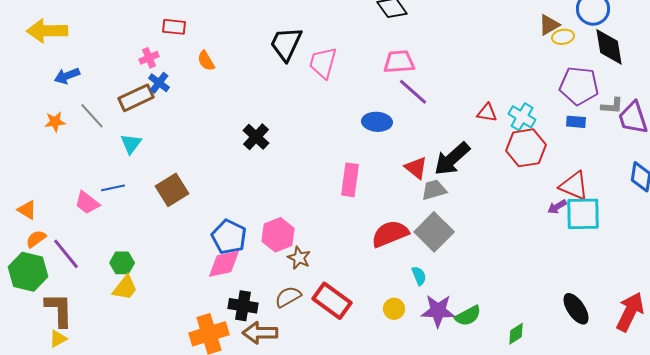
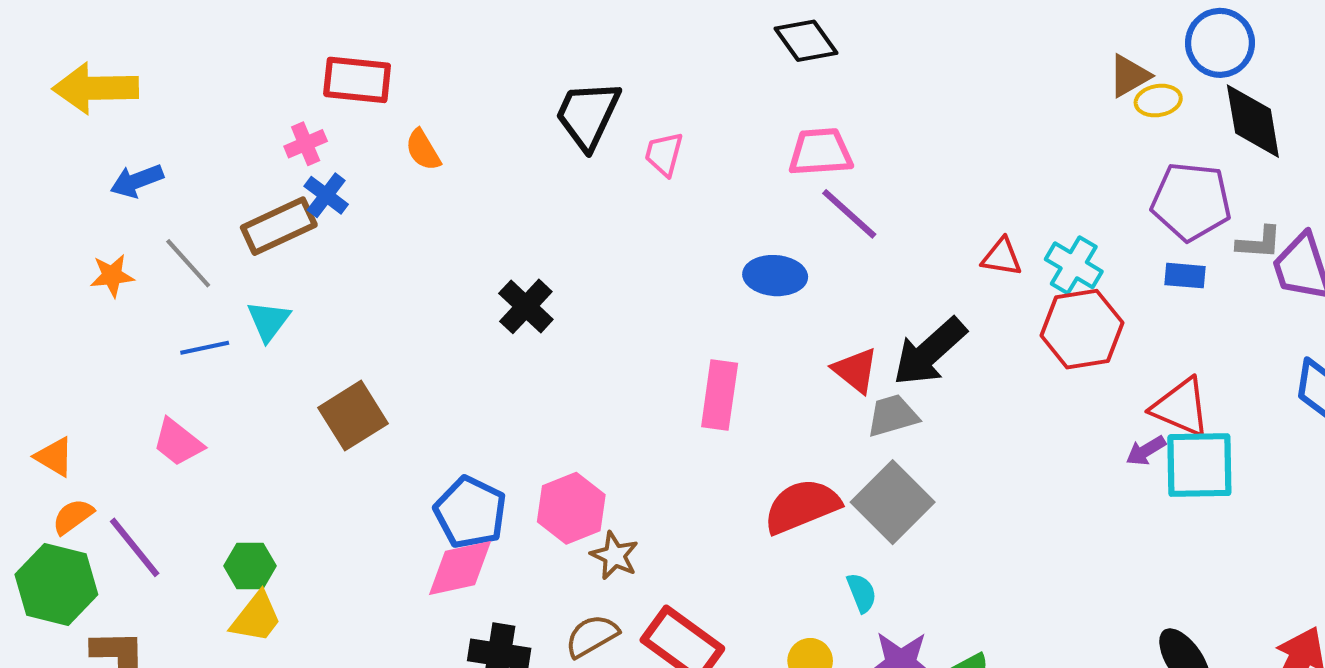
red rectangle: (174, 27) -> (357, 80), size x1.4
pink trapezoid: (323, 63) -> (664, 154), size x0.7
blue line: (113, 188) -> (205, 348), moved

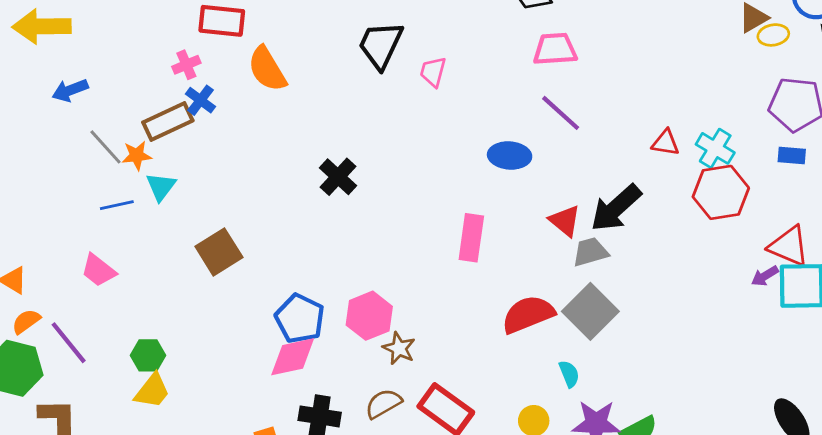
orange semicircle: (423, 150) -> (267, 69), size x1.6
pink trapezoid: (820, 152) -> (555, 49), moved
orange star: (112, 276) -> (137, 155), moved

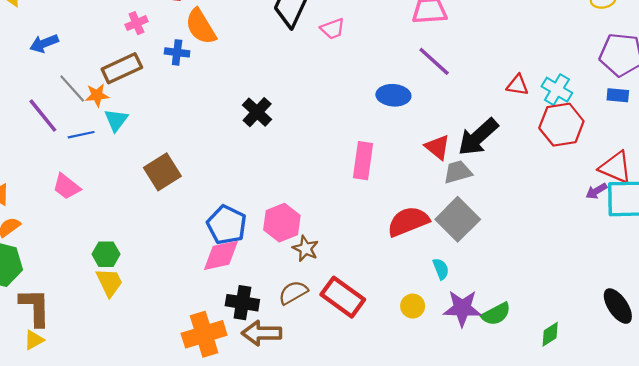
pink trapezoid: (433, 72) -> (333, 29), turned -125
blue cross: (200, 100) -> (177, 52), moved, turned -30
purple line: (69, 343) -> (43, 116), moved
yellow trapezoid: (152, 391) -> (109, 282), turned -64

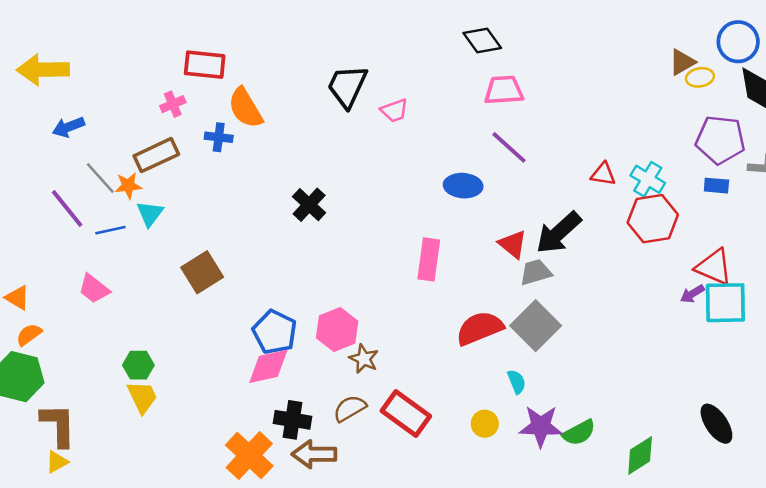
orange cross: (204, 334) -> (249, 456), turned -30
green diamond: (550, 334) -> (640, 456), size x1.4

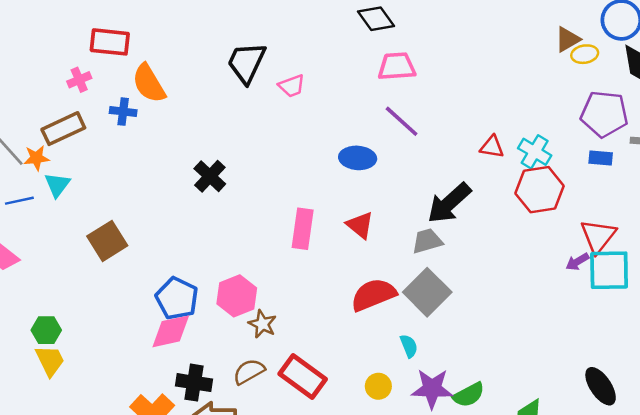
red triangle: (513, 244) -> (360, 225), moved
pink rectangle: (429, 259) -> (303, 229), moved
red triangle: (714, 267) -> (598, 236), turned 45

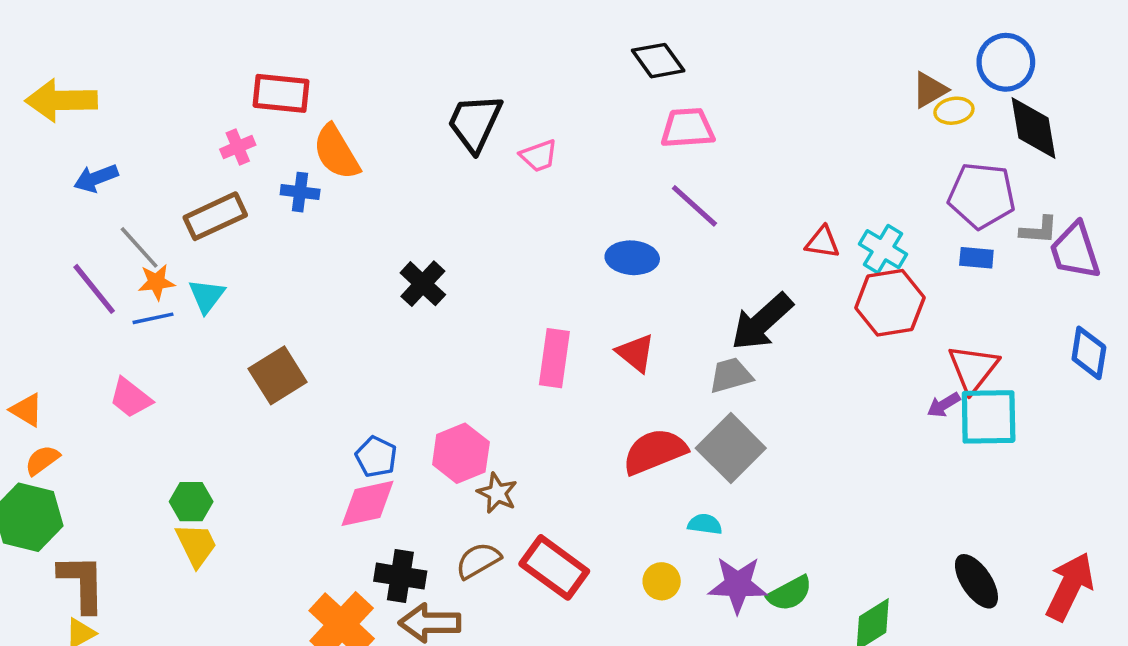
orange star: (36, 158) -> (156, 282), moved
blue pentagon: (177, 298) -> (376, 457), size x0.7
cyan semicircle: (409, 346) -> (705, 524), turned -60

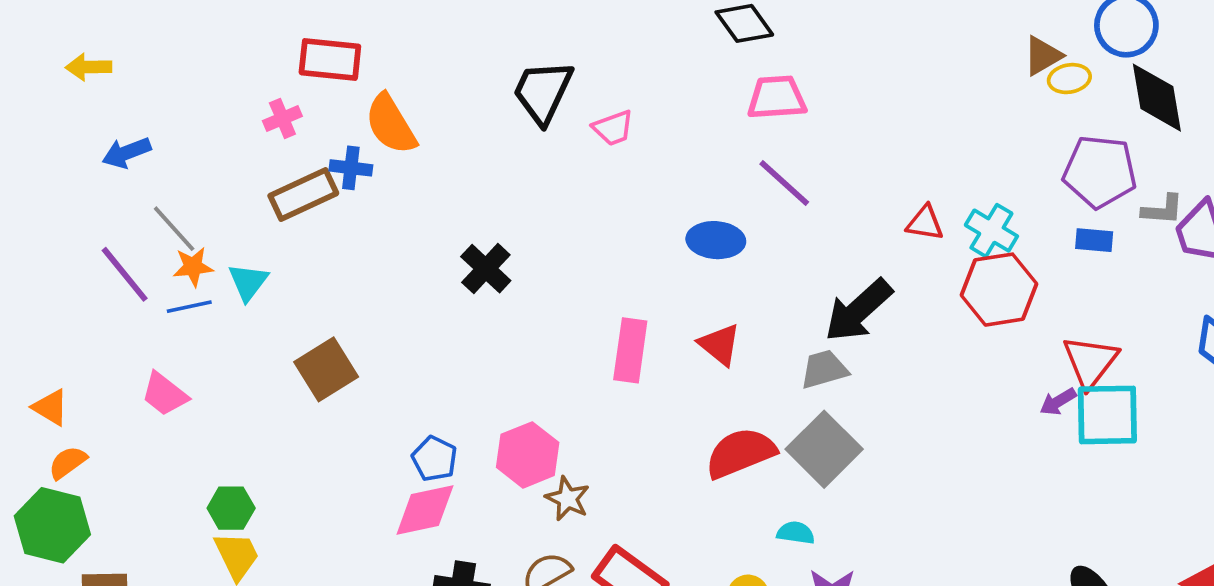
yellow arrow: (61, 100) -> (89, 67), size x0.6
brown rectangle: (215, 216) -> (303, 194), moved

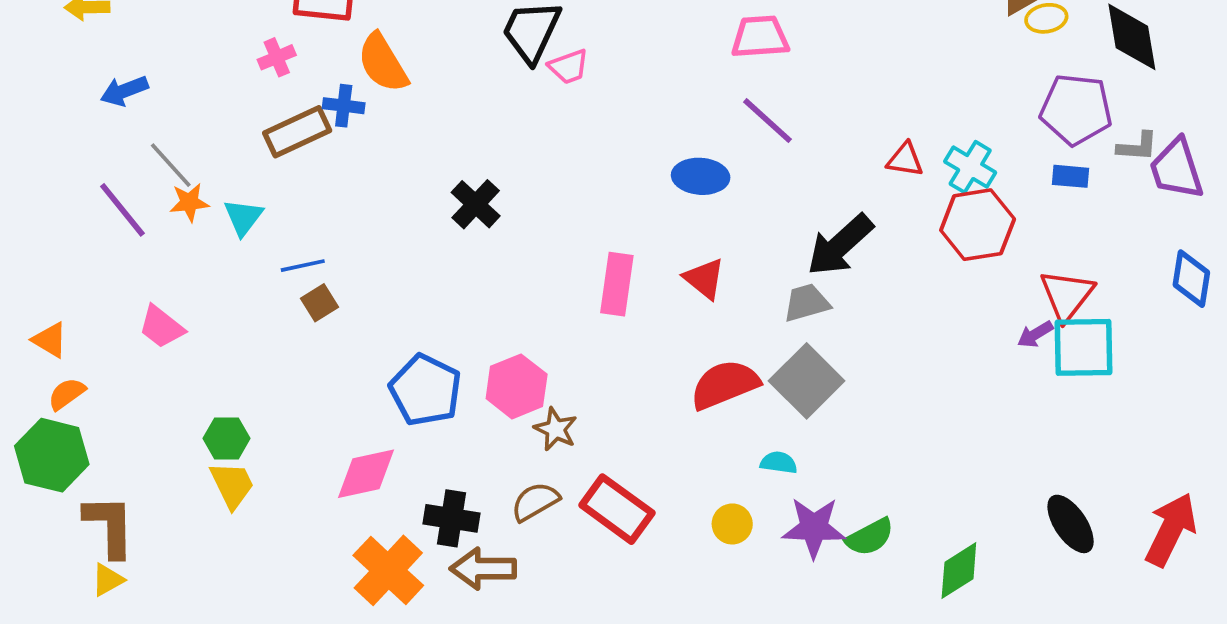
pink trapezoid: (613, 128) -> (569, 67), moved
blue line: (189, 307) -> (303, 266), moved
brown square: (326, 369) -> (319, 303), size x0.6
blue pentagon: (434, 459) -> (425, 390), size x1.6
pink diamond: (425, 510) -> (366, 474), moved

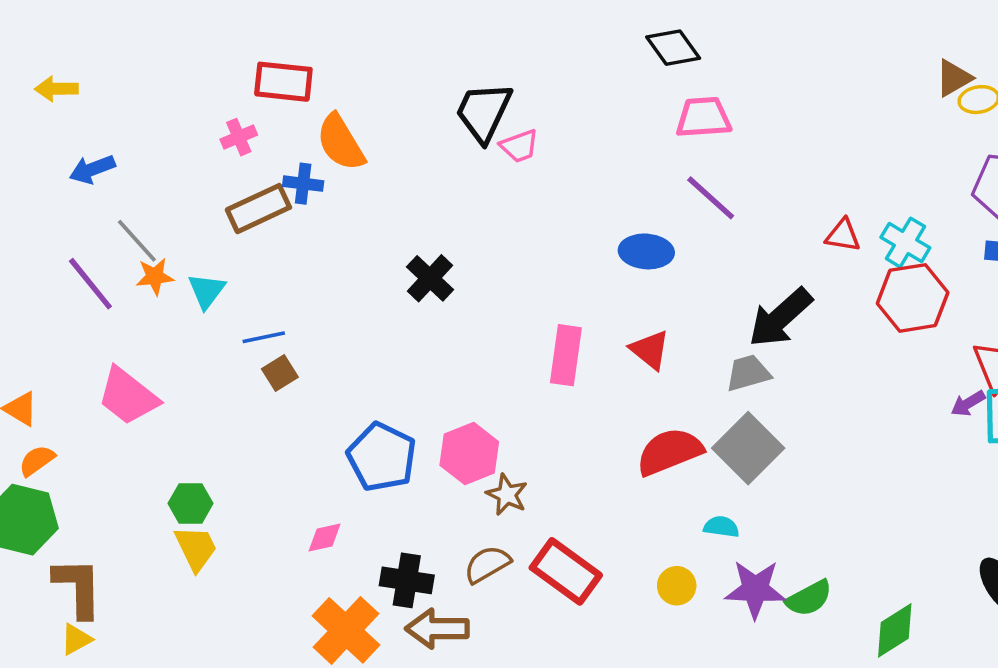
pink trapezoid: (161, 327) -> (128, 396), size x1.4
pink diamond: (366, 474) -> (325, 537), size x0.6

